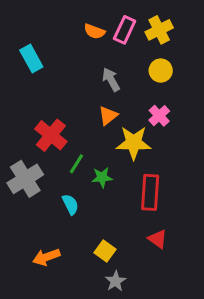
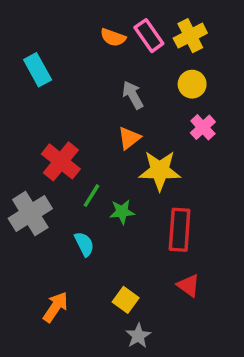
pink rectangle: (125, 30) -> (149, 36), turned -60
pink cross: (159, 116) -> (203, 127), moved
orange arrow: (46, 257) -> (55, 307), turned 144

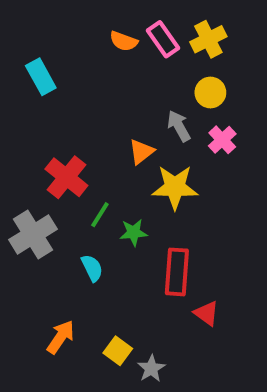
gray arrow: (133, 95) -> (179, 126), moved
red rectangle: (180, 230) -> (177, 272), moved
yellow square: (126, 300) -> (118, 351), moved

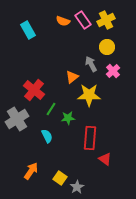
cyan rectangle: (41, 77) -> (28, 30), moved

